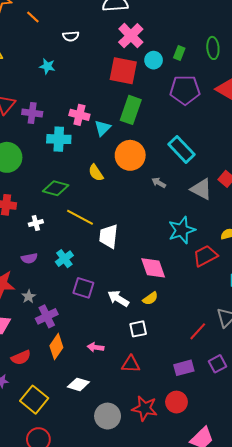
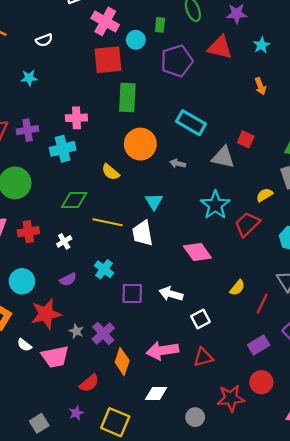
cyan triangle: (103, 128) -> (154, 202), moved
gray star: (29, 297) -> (76, 331), moved
yellow semicircle: (150, 298) -> (237, 288), moved
pink arrow: (96, 347) -> (162, 351), size x1.8
gray circle: (108, 416) -> (195, 417), size x0.7

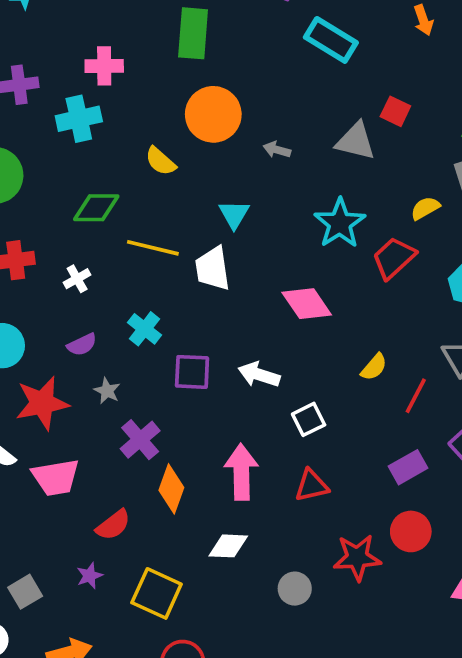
cyan rectangle: (191, 123) -> (331, 40), moved
gray star: (76, 331) -> (107, 391), moved
pink arrow: (162, 351) -> (241, 472), turned 96

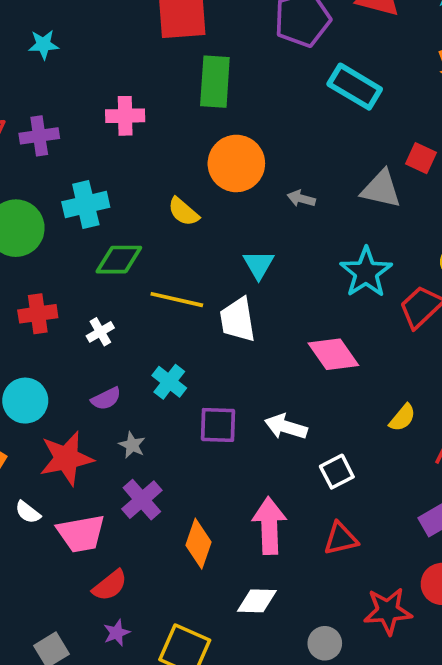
cyan cross: (79, 119) -> (86, 204), moved
purple cross: (140, 440) -> (142, 500), moved
red semicircle: (113, 525) -> (110, 585), moved

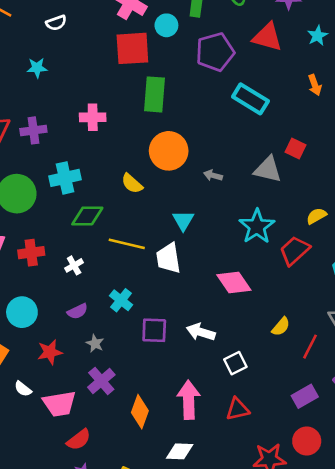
red star: (66, 458) -> (50, 352), size x0.7

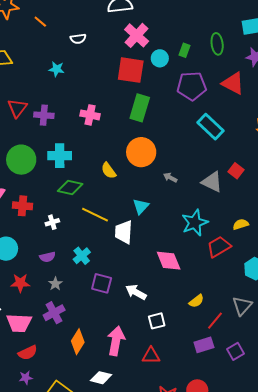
purple rectangle: (305, 396) -> (204, 345), moved

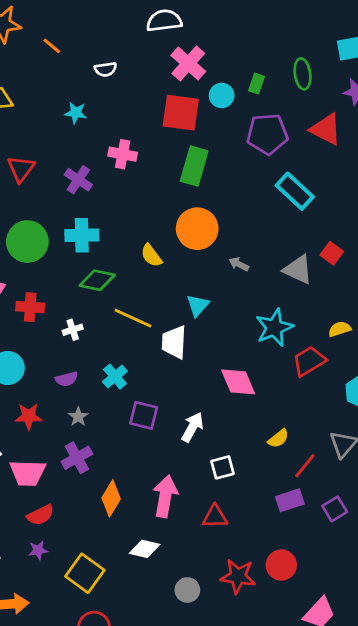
purple cross: (44, 115) -> (78, 180), moved, turned 30
pink cross: (90, 115) -> (123, 154), moved
white arrow: (136, 292) -> (192, 427), turned 90

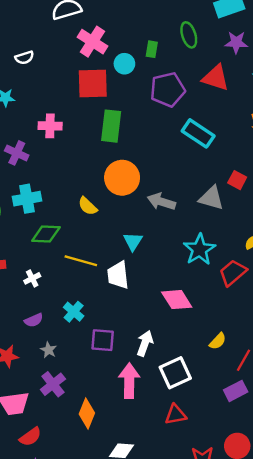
gray arrow: (239, 264) -> (161, 202), size x1.6
white square: (222, 467) -> (175, 373), size x1.5
pink arrow: (165, 496) -> (129, 381), moved

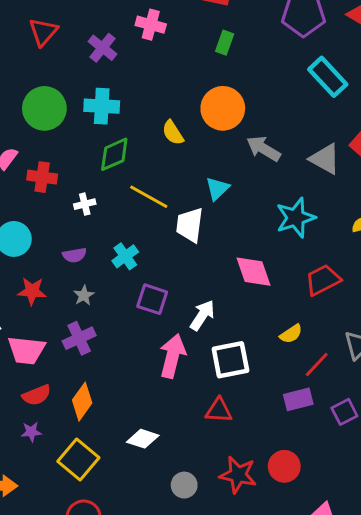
green rectangle: (111, 126) -> (225, 43), size x0.6
green diamond: (46, 234) -> (114, 154), turned -40
red trapezoid: (233, 273) -> (323, 280), moved
orange diamond: (87, 413) -> (82, 402), moved

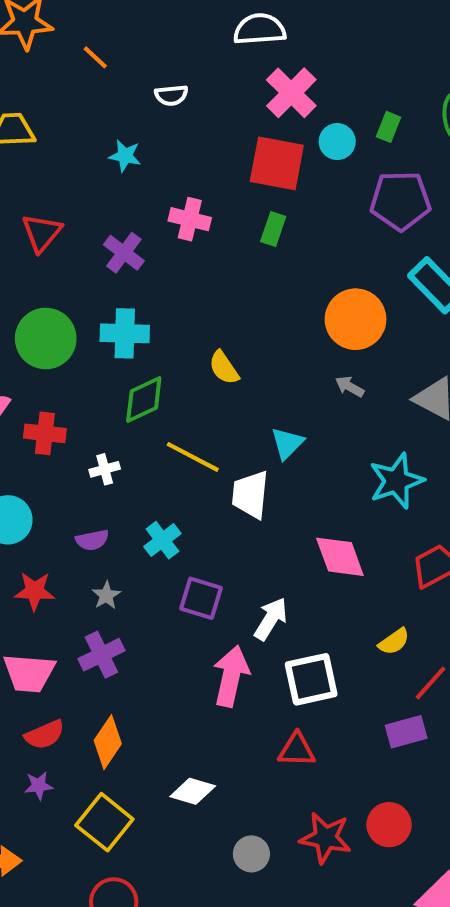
green rectangle: (225, 43) -> (273, 229), moved
orange circle: (223, 108) -> (356, 319), moved
gray arrow: (264, 149) -> (350, 387), size x0.6

